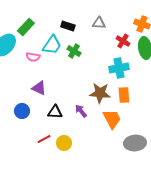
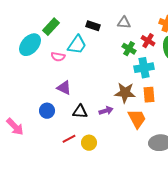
green cross: (74, 51) -> (129, 49), moved
purple arrow: (81, 111) -> (106, 111), turned 112

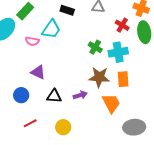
green cross: (129, 49) -> (95, 47), moved
red line: (69, 139) -> (30, 123), moved

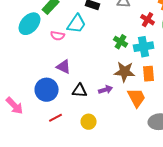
blue circle: (21, 95) -> (47, 90), size x1.5

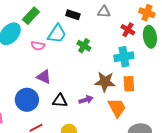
green cross: (121, 42) -> (84, 46), moved

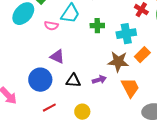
green cross: (84, 46) -> (97, 26), turned -32
cyan cross: (124, 57) -> (126, 34), moved
orange rectangle: (129, 84) -> (142, 55), moved, turned 49

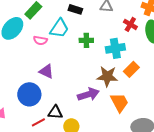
purple arrow: (99, 80) -> (88, 94), size x1.5
black triangle: (73, 81) -> (55, 112), moved

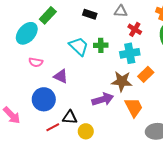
red cross: (130, 24) -> (135, 29), moved
cyan trapezoid: (59, 28) -> (79, 46), moved, turned -80
pink semicircle: (40, 40) -> (36, 62), moved

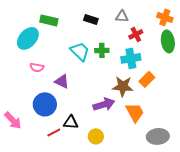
green rectangle: (48, 15) -> (49, 20), turned 60
red cross: (135, 29) -> (136, 34), turned 32
yellow circle: (86, 131) -> (96, 136), moved

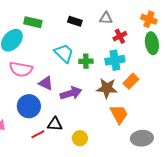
green cross: (102, 50) -> (86, 61), moved
pink semicircle: (37, 67) -> (21, 69), size x1.6
purple arrow: (104, 104) -> (71, 93), moved

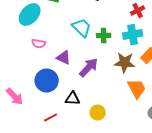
pink semicircle: (21, 69) -> (39, 44), size x0.6
purple arrow: (71, 93) -> (89, 68), turned -30
red line: (38, 134) -> (51, 118), moved

